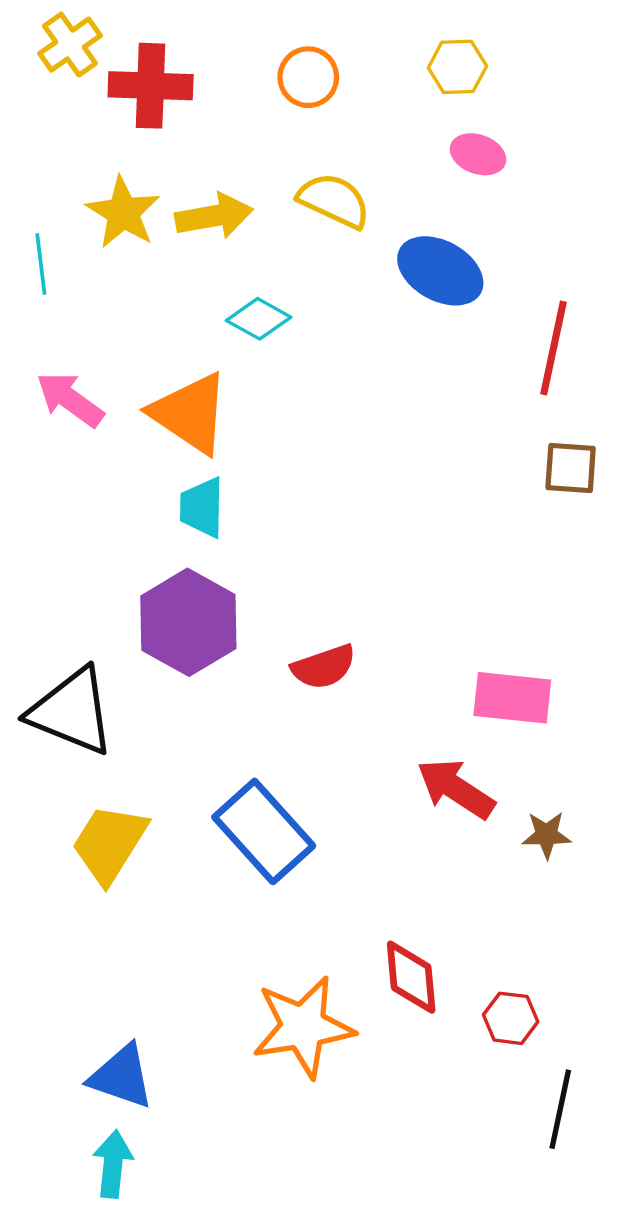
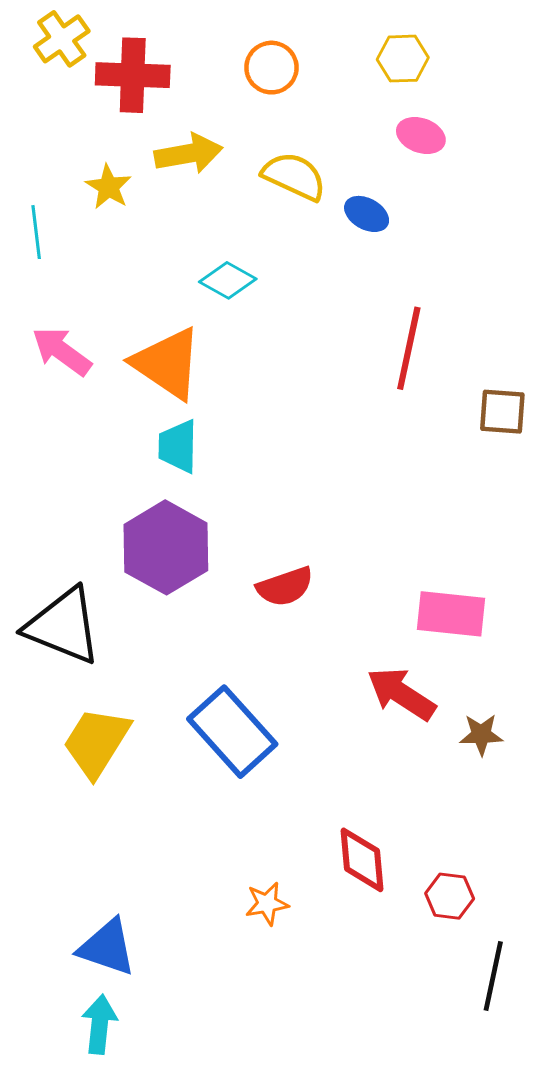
yellow star: (123, 213) -> (109, 187), size x0.7
yellow arrow: (214, 216) -> (188, 154), moved
blue ellipse: (440, 271) -> (367, 214), moved, size x0.6
red line: (553, 348) -> (409, 348), moved
orange star: (303, 1027) -> (267, 904), size x0.5

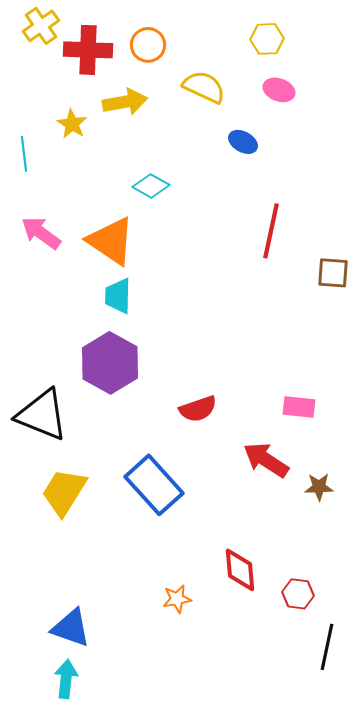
orange circle: (271, 68) -> (148, 45), moved
yellow semicircle: (294, 176) -> (204, 87), moved
red semicircle: (285, 587) -> (198, 409), moved
pink rectangle: (451, 614) -> (299, 407), size x0.7

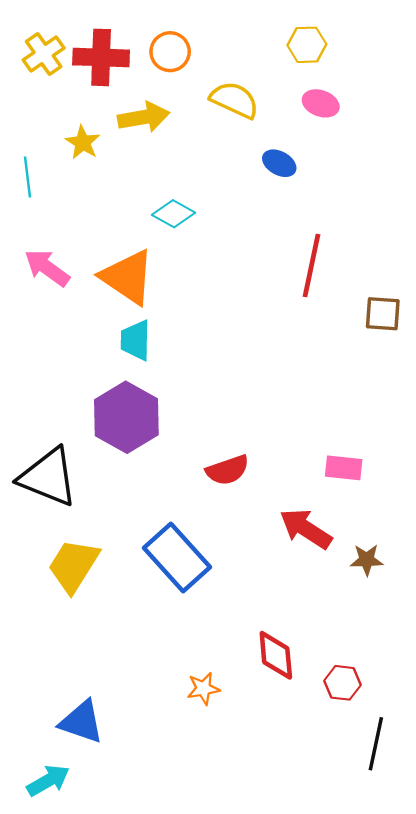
yellow cross: (41, 26) -> (44, 54), moved
cyan arrow: (66, 679) -> (48, 781), moved, turned 54

